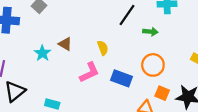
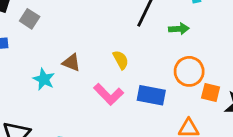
pink L-shape: (89, 72) -> (109, 94), turned 80
orange square: (162, 93) -> (211, 92), moved

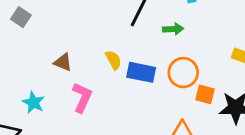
cyan star: (44, 79) -> (33, 102), moved
pink L-shape: (109, 94) -> (82, 97), moved, turned -112
blue rectangle: (151, 95) -> (141, 72), moved

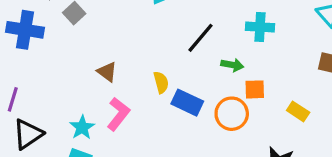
orange square: (205, 94) -> (255, 89), moved, turned -30
cyan star: (33, 102) -> (82, 127), moved

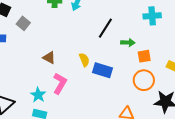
cyan cross: (260, 27) -> (152, 16), moved
orange circle: (232, 114) -> (144, 80), moved

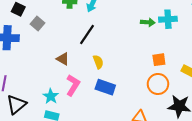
black line: (105, 28) -> (87, 35), moved
green arrow: (128, 43) -> (148, 22), moved
blue rectangle: (103, 70) -> (105, 87), moved

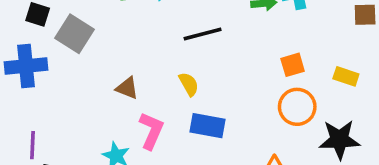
gray square: (37, 23) -> (74, 34), size x1.5
black line: (87, 35) -> (203, 34), moved, turned 50

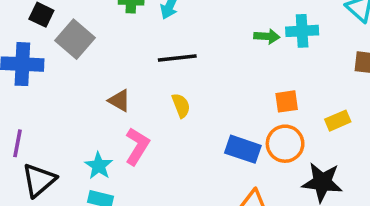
black line: (203, 34) -> (177, 58), moved
yellow rectangle: (346, 76) -> (338, 121), turned -50
blue rectangle: (208, 126) -> (243, 149), moved

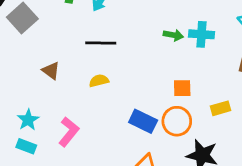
yellow semicircle: (181, 106) -> (99, 81), turned -90
pink L-shape: (137, 146) -> (69, 132), moved

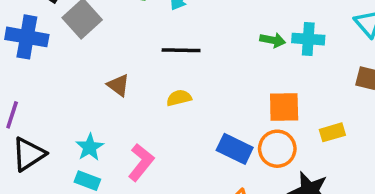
orange square: (182, 88) -> (284, 107), size x1.4

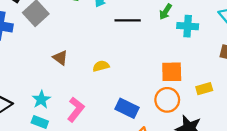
green arrow: (273, 40) -> (166, 12), moved, turned 112
black line: (181, 50) -> (128, 20), moved
blue rectangle: (235, 149) -> (127, 108), moved

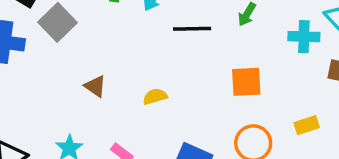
cyan cross: (188, 26) -> (304, 37), moved
orange square: (172, 72) -> (246, 82), moved

